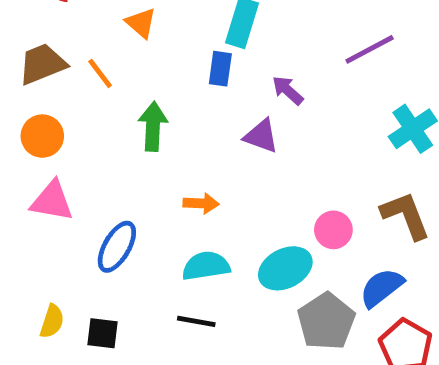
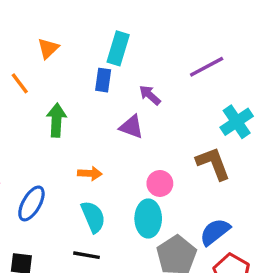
orange triangle: (141, 23) -> (48, 48), turned 35
brown L-shape: (406, 215) -> (213, 163), moved
pink circle: (333, 230) -> (160, 183), moved
cyan semicircle: (206, 266) -> (93, 217), turned 76
cyan ellipse: (285, 268) -> (148, 218), turned -63

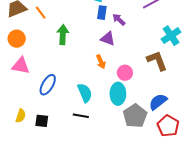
blue rectangle: (103, 80) -> (102, 13), moved
orange arrow: (90, 173) -> (101, 62), moved, turned 64

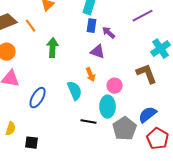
cyan semicircle: (85, 93) -> (75, 91), moved
black line: (81, 116) -> (89, 122), moved
black square: (42, 121) -> (32, 143), moved

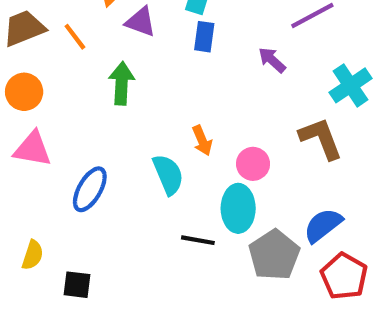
purple arrow: (109, 33) -> (272, 60), moved
purple triangle: (98, 52) -> (141, 22), moved

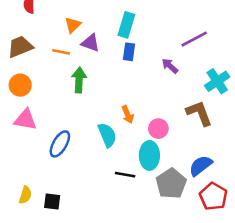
orange line: (75, 37) -> (61, 52), moved, turned -42
yellow semicircle: (33, 255) -> (25, 195), moved

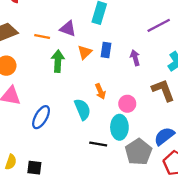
orange triangle: (73, 25) -> (85, 52), moved
blue rectangle: (129, 52) -> (106, 50), moved
purple arrow: (170, 66) -> (135, 58), moved, turned 32

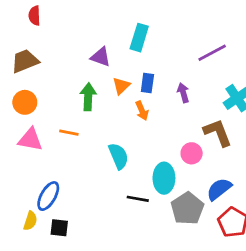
orange line: (42, 37) -> (69, 133), moved
orange arrow: (100, 91) -> (142, 111), moved
pink circle: (127, 104) -> (192, 153), moved
blue ellipse: (41, 117) -> (48, 196), moved

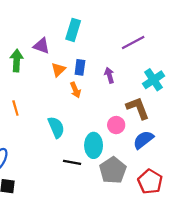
green arrow: (88, 97) -> (17, 61), moved
orange line: (69, 133) -> (15, 108), turned 63
blue semicircle: (219, 189) -> (143, 140), moved

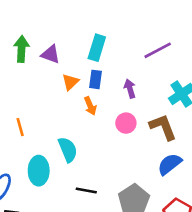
cyan rectangle: (73, 30) -> (97, 48), moved
green arrow: (17, 61) -> (21, 49), moved
pink circle: (116, 125) -> (126, 123), moved
cyan ellipse: (94, 145) -> (39, 171), moved

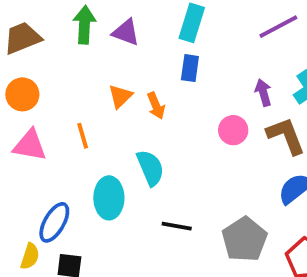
orange triangle: (70, 82) -> (120, 96), moved
purple arrow: (130, 89) -> (263, 93), moved
orange arrow: (90, 106) -> (156, 106), moved

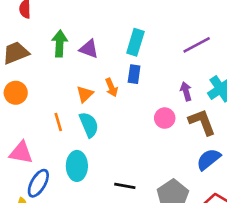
orange arrow: (156, 106) -> (111, 87), moved
pink triangle: (30, 145) -> (21, 153), moved
cyan semicircle: (150, 168) -> (89, 125), moved

